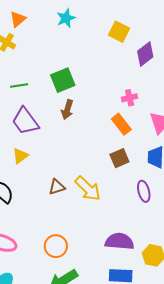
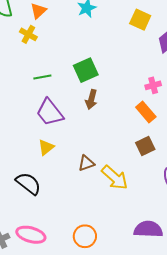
brown triangle: (57, 187) -> (86, 163), moved

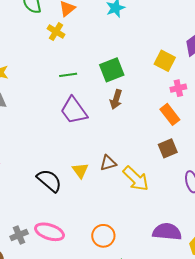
yellow square: (140, 20) -> (165, 61), moved
yellow triangle: (46, 147) -> (80, 170), moved, turned -30

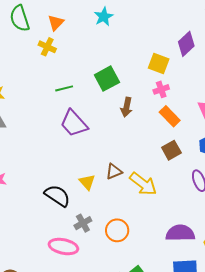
pink cross: (178, 88) -> (161, 89), moved
brown arrow: (116, 99) -> (127, 107), moved
gray cross: (19, 235) -> (83, 223), moved
orange circle: (103, 236) -> (117, 230), moved

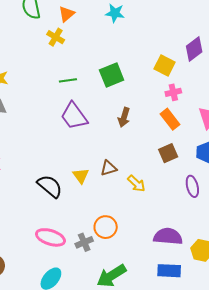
cyan star: (104, 17) -> (115, 13), turned 30
pink cross: (161, 89) -> (173, 92), moved
brown arrow: (127, 107) -> (124, 117), moved
yellow arrow: (143, 184) -> (136, 184), size x0.7
gray cross: (83, 223) -> (84, 242), moved

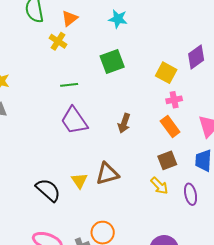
green square: (112, 75) -> (112, 62), moved
brown triangle: (109, 168) -> (107, 174), size x1.4
yellow arrow: (136, 184) -> (159, 186), moved

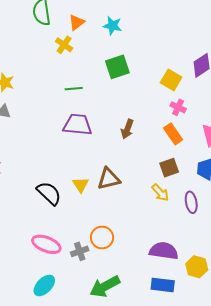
cyan star: (118, 19) -> (112, 26), moved
pink cross: (174, 100) -> (178, 107), turned 35
purple trapezoid: (74, 121) -> (77, 125), turned 128

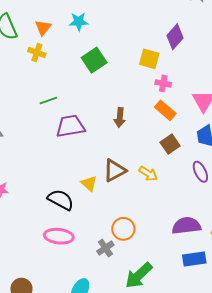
green line: (74, 89) -> (48, 101), moved
yellow arrow: (160, 193) -> (148, 174), moved
pink ellipse: (46, 244) -> (59, 236), moved

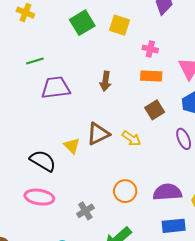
yellow square: (149, 59) -> (120, 25), moved
orange rectangle: (165, 110) -> (151, 76), turned -40
orange circle: (123, 229) -> (125, 191), moved

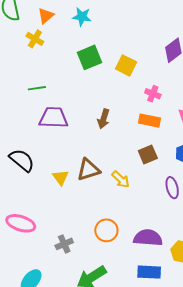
black semicircle: (43, 161) -> (22, 160), moved

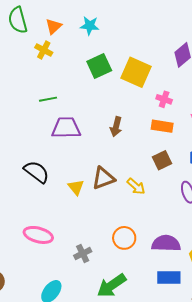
yellow square: (126, 65) -> (136, 72), size x1.4

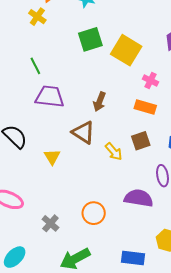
green line: (48, 99) -> (35, 66), turned 66
brown triangle: (103, 178) -> (83, 132), moved, turned 45
yellow arrow: (136, 186) -> (114, 152), moved
purple semicircle: (166, 243) -> (139, 198), moved
gray cross: (83, 254) -> (50, 223), turned -30

